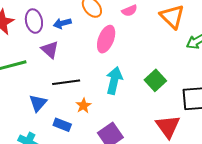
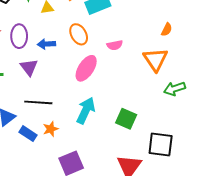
green square: (155, 80) -> (126, 119), turned -35
blue rectangle: (62, 125) -> (28, 134), moved

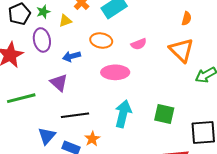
orange ellipse: (79, 34) -> (101, 40), turned -40
purple ellipse: (19, 36) -> (42, 40), moved
pink ellipse: (86, 68) -> (115, 72), turned 68

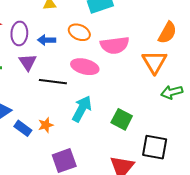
orange semicircle: (187, 19) -> (167, 33), size x1.6
purple ellipse: (42, 40) -> (19, 33), moved
pink semicircle: (139, 44) -> (115, 45), size x1.8
black line: (75, 115) -> (53, 82), moved

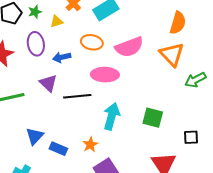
purple ellipse: (19, 33) -> (36, 44), moved
orange star: (46, 125) -> (90, 145), moved
black square: (155, 147) -> (191, 137), size x0.6

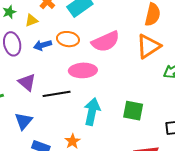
orange triangle: (172, 54) -> (148, 46), turned 44
blue arrow: (62, 57) -> (43, 45), moved
blue triangle: (35, 136) -> (24, 121), moved

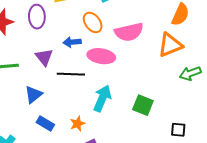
orange ellipse: (68, 39) -> (93, 22), turned 35
blue arrow: (43, 45) -> (72, 42), moved

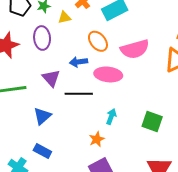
cyan arrow: (102, 98) -> (111, 117), size x0.6
blue rectangle: (45, 123) -> (42, 151), moved
orange star: (77, 124) -> (97, 139), moved

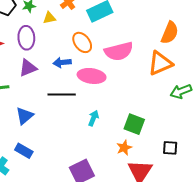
purple triangle: (51, 78) -> (28, 68), moved, turned 48
orange star: (97, 139) -> (124, 148), moved

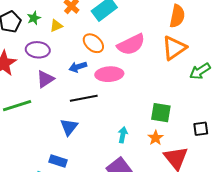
purple ellipse: (26, 38) -> (38, 50), turned -70
blue triangle: (25, 116) -> (69, 127), moved
cyan arrow: (93, 118) -> (123, 135), moved

